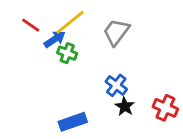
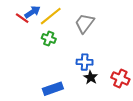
blue arrow: (55, 39) -> (32, 12), moved
blue cross: (116, 85) -> (85, 62), turned -35

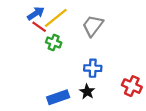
red line: (22, 18) -> (39, 27), moved
black star: (91, 77) -> (87, 92), moved

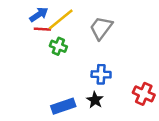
red line: (39, 27) -> (42, 29), turned -32

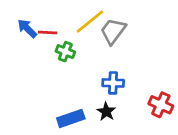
blue arrow: (39, 15) -> (27, 28), moved, turned -102
yellow line: (61, 19) -> (90, 22), moved

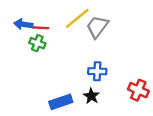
blue arrow: (27, 28) -> (23, 24), turned -36
green cross: (65, 52) -> (37, 43), moved

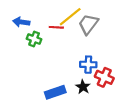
red line: (41, 28) -> (56, 27), moved
red cross: (138, 90) -> (104, 77), moved

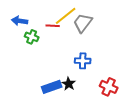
red cross: (104, 77) -> (109, 87), moved
black star: (83, 87) -> (69, 84), moved

